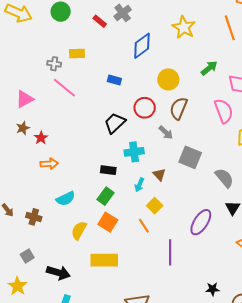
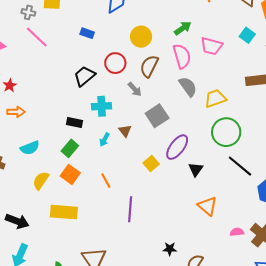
pink semicircle: (224, 111) -> (182, 56), moved
gray square: (190, 157) -> (157, 116), turned 30
gray semicircle: (224, 178) -> (188, 87), moved
yellow square: (155, 206) -> (151, 163), moved
purple ellipse: (201, 222) -> (177, 147), moved

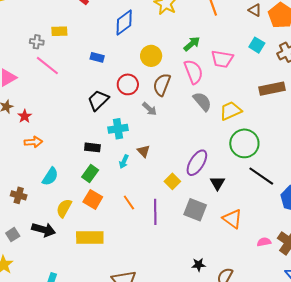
gray square: (157, 116) -> (195, 210), moved, turned -30
cyan semicircle: (30, 148) -> (50, 177), turned -30
purple line: (130, 209) -> (155, 212), moved
black arrow: (17, 221) -> (44, 230), moved

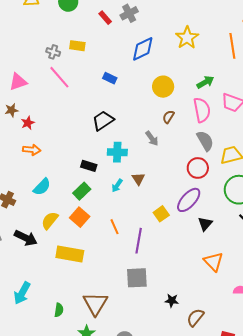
red circle: (128, 84) -> (198, 168), moved
brown semicircle: (162, 85) -> (168, 117), size x0.6
gray square: (195, 210) -> (137, 278), moved, turned -35

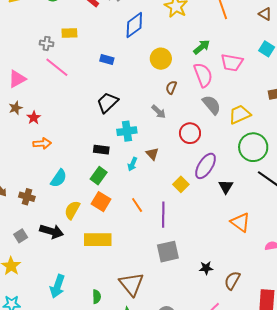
red circle: (198, 168) -> (190, 133), moved

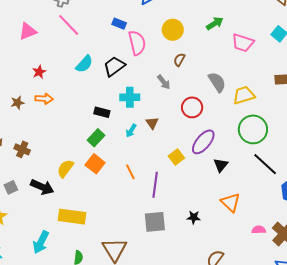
pink semicircle: (203, 75) -> (137, 43), moved
brown star: (16, 108) -> (17, 103), moved
cyan semicircle: (59, 178) -> (84, 64), moved
yellow rectangle: (98, 240) -> (72, 217), moved
black star: (206, 268) -> (194, 217), moved

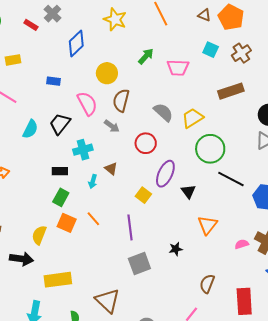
pink semicircle: (137, 43) -> (87, 103), moved
brown semicircle: (179, 60) -> (121, 100), size x1.6
orange line: (130, 172) -> (93, 219), moved
orange triangle: (231, 202) -> (207, 225), turned 40

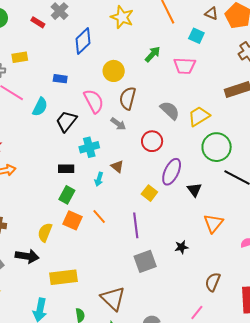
cyan square: (211, 50) -> (196, 36), moved
cyan semicircle: (30, 129) -> (40, 107), moved

